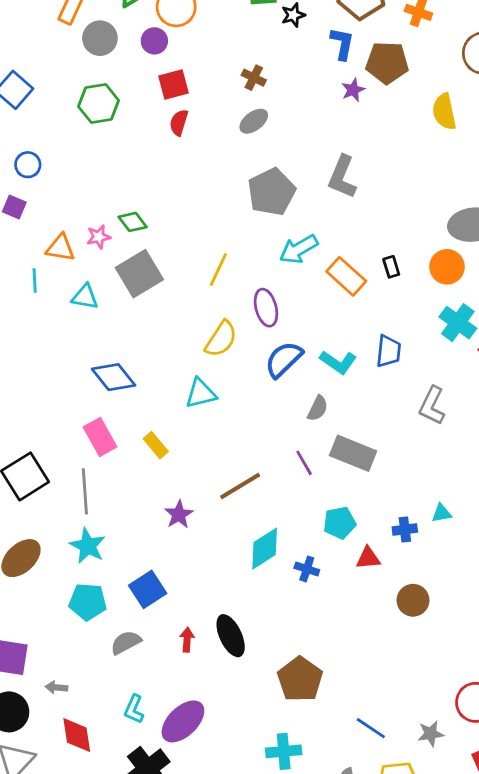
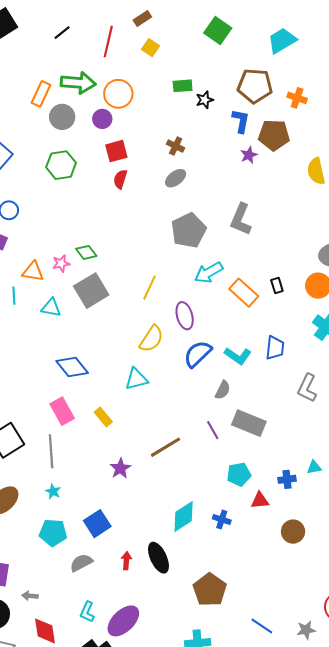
cyan star: (88, 546) -> (53, 491), size x0.6
cyan diamond: (265, 549) -> (184, 516), moved
blue cross: (307, 569) -> (222, 520), moved

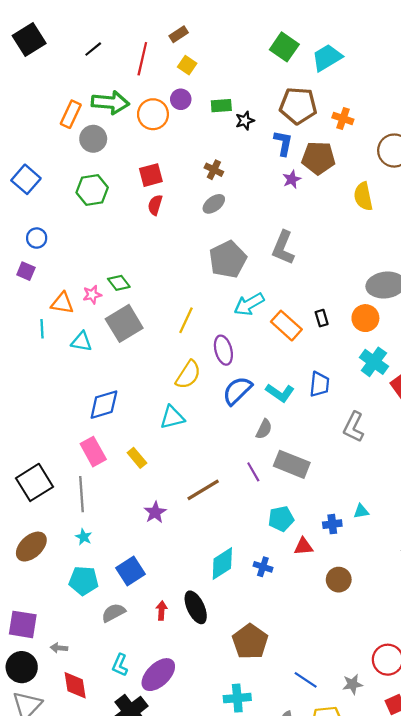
green square: (218, 31) -> (284, 47), moved
purple circle: (102, 119) -> (181, 99), moved
blue diamond: (72, 367) -> (104, 405), turned -68

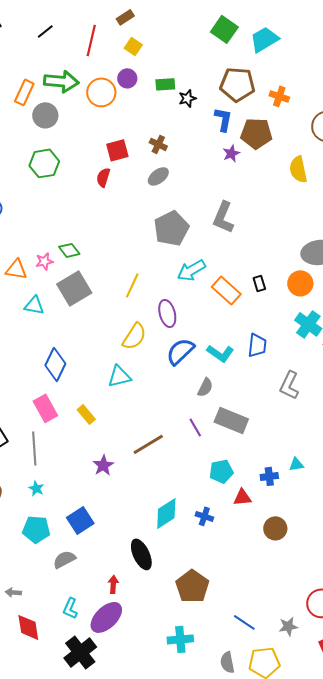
red square: (151, 175) -> (117, 150), moved
blue diamond: (104, 405) -> (55, 364), turned -48
red arrow: (162, 611) -> (113, 584), moved

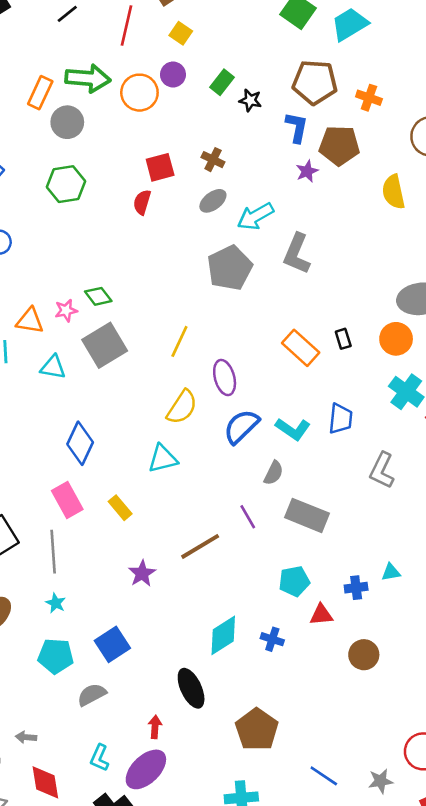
green rectangle: (165, 84) -> (222, 82), turned -48
black star: (187, 98) -> (250, 100), turned 30
cyan arrow: (191, 270) -> (255, 216), moved
purple line: (195, 427) -> (248, 517), moved

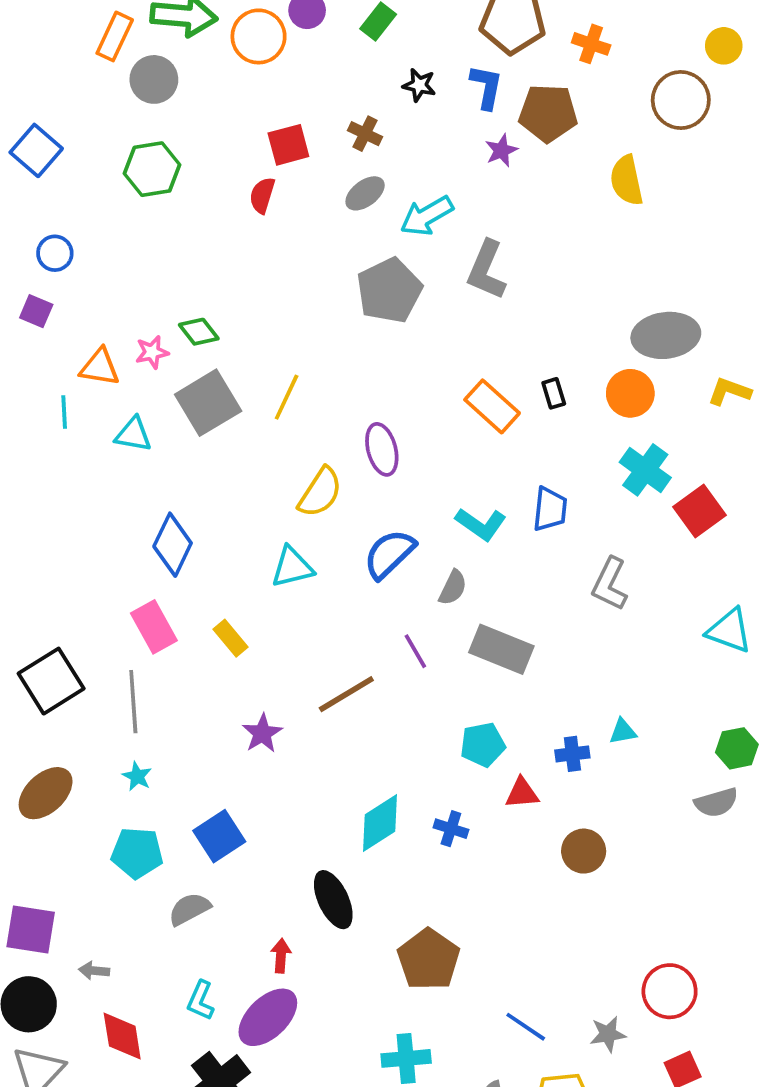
black star: (250, 100) -> (419, 85), moved
yellow line: (179, 341) -> (287, 397), moved
blue semicircle: (241, 426) -> (389, 554), moved

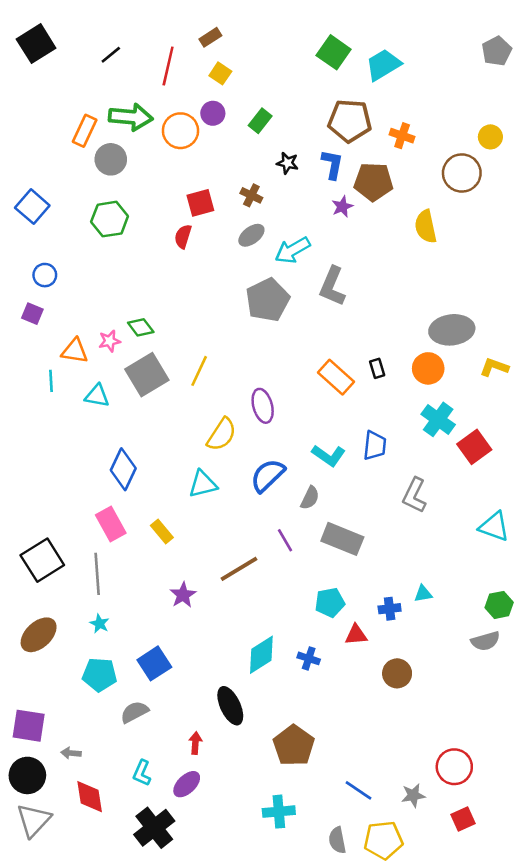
purple ellipse: (268, 1017) -> (187, 784), size x0.7

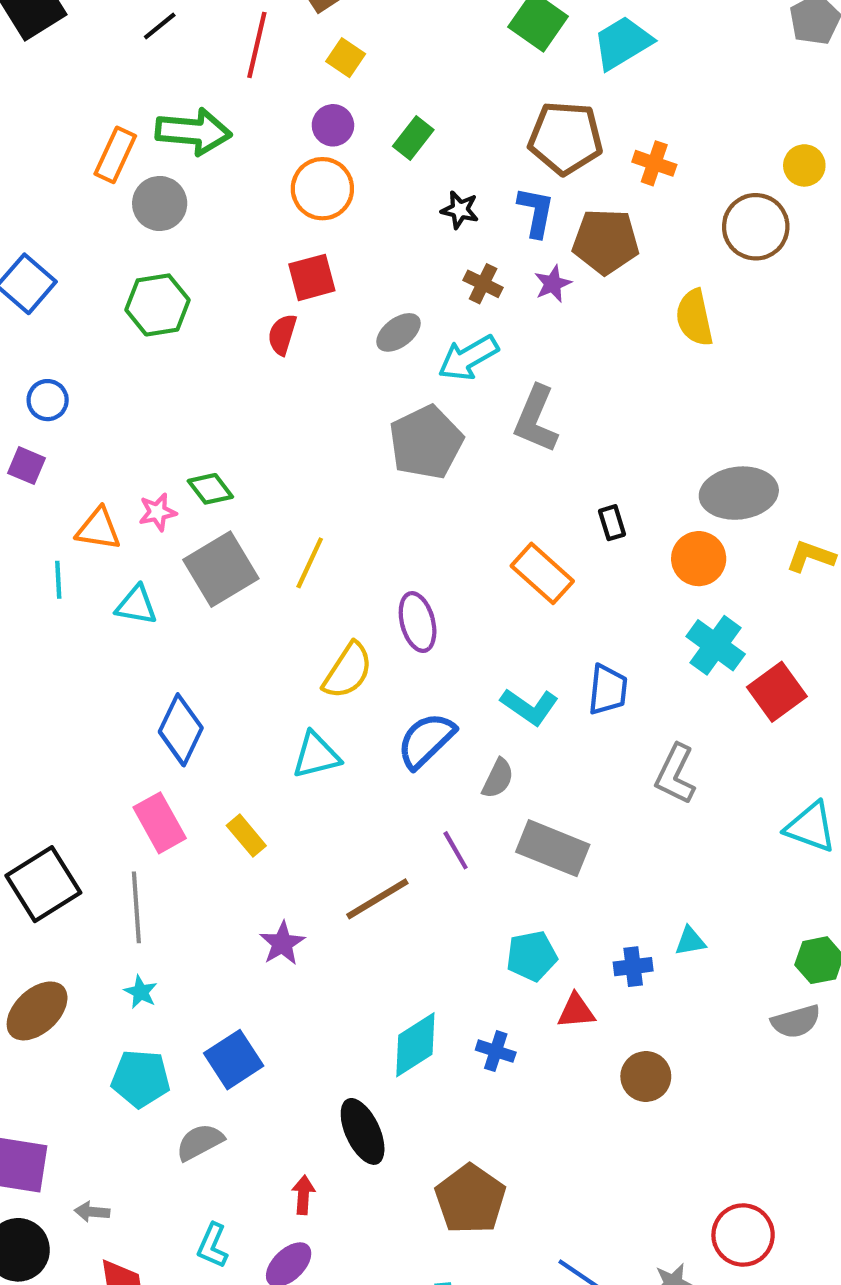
orange circle: (180, 131) -> (322, 189), moved
brown cross: (251, 195) -> (483, 284), moved
black rectangle: (377, 368) -> (612, 523), moved

